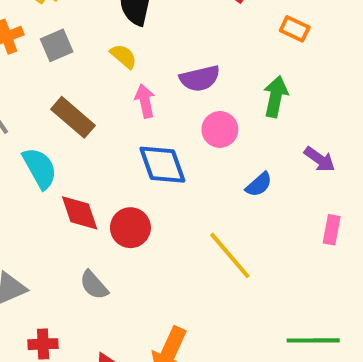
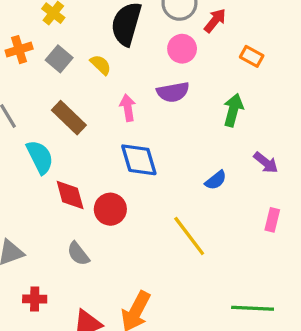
gray square: (57, 45) -> (59, 59), turned -30
yellow semicircle: (124, 56) -> (101, 65), moved
pink circle: (220, 129) -> (182, 49), moved

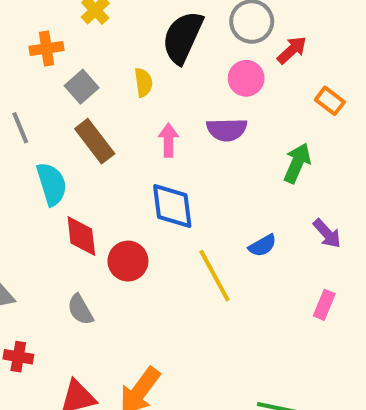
gray square: (59, 59) -> (82, 87), moved
yellow semicircle: (101, 65) -> (143, 83), turned 30
yellow line: (189, 236) -> (214, 276), moved

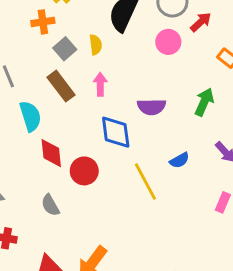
orange cross: (47, 48) -> (43, 22), moved
gray square: (82, 87) -> (65, 49), moved
purple semicircle: (227, 130) -> (152, 107), moved
pink arrow: (168, 140) -> (100, 84), moved

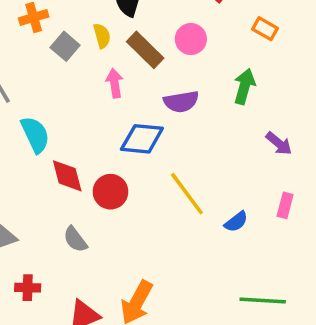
pink circle: (168, 42) -> (191, 39), moved
brown rectangle: (61, 86) -> (145, 50), moved
blue diamond: (116, 132) -> (142, 139), turned -69
blue semicircle: (179, 160) -> (236, 222), moved

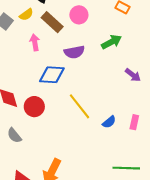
yellow semicircle: (102, 36) -> (26, 15), turned 72
green arrow: (244, 86) -> (111, 42), turned 48
pink rectangle: (285, 205) -> (134, 122), moved

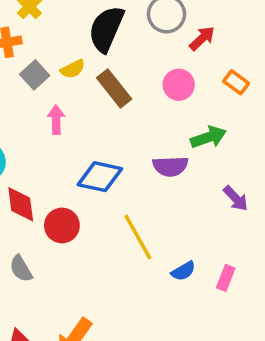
pink circle: (79, 15) -> (179, 85), moved
pink arrow: (35, 42) -> (56, 120), moved
purple semicircle: (74, 52) -> (170, 166), moved

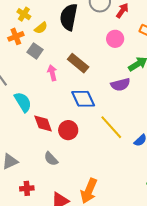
yellow semicircle: (73, 69) -> (41, 28), moved
brown rectangle: (114, 88) -> (78, 63), moved
blue diamond: (100, 177) -> (83, 99), turned 65

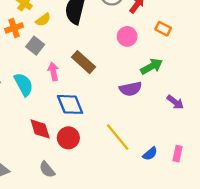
blue diamond: (83, 99) -> (70, 104), moved
cyan semicircle: (23, 102) -> (24, 84), moved

